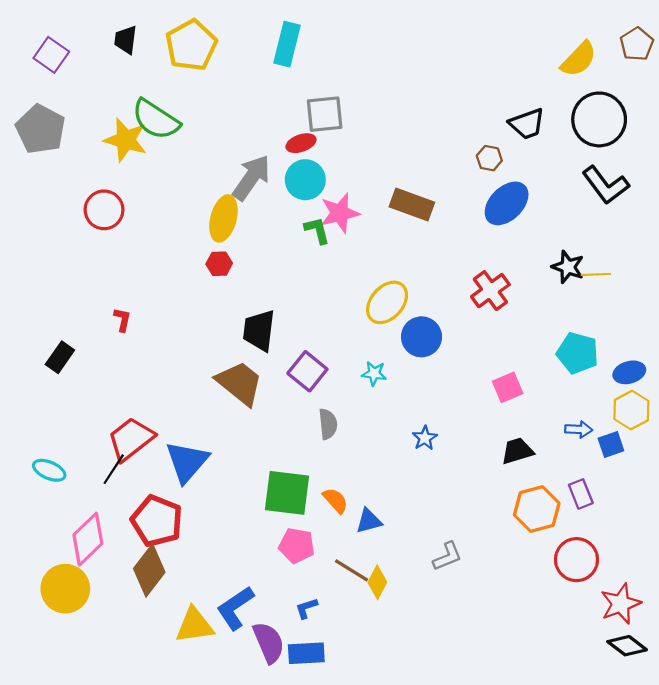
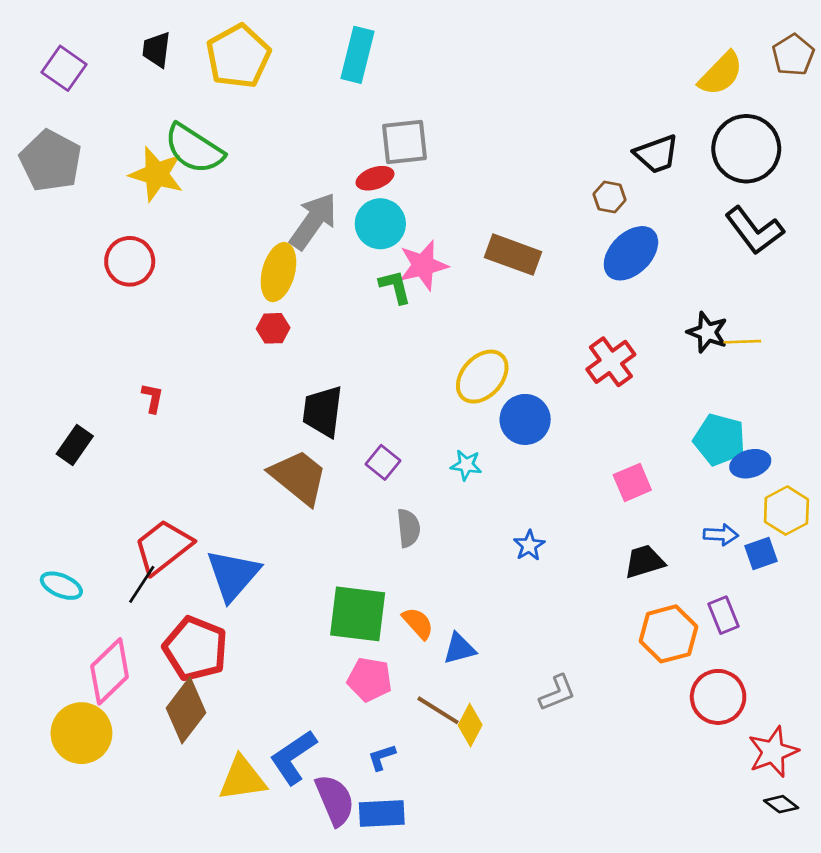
purple square: (307, 371) -> (383, 462), size x0.7
blue ellipse: (629, 372) -> (750, 464), moved
black diamond: (627, 646) -> (781, 804), size x0.7

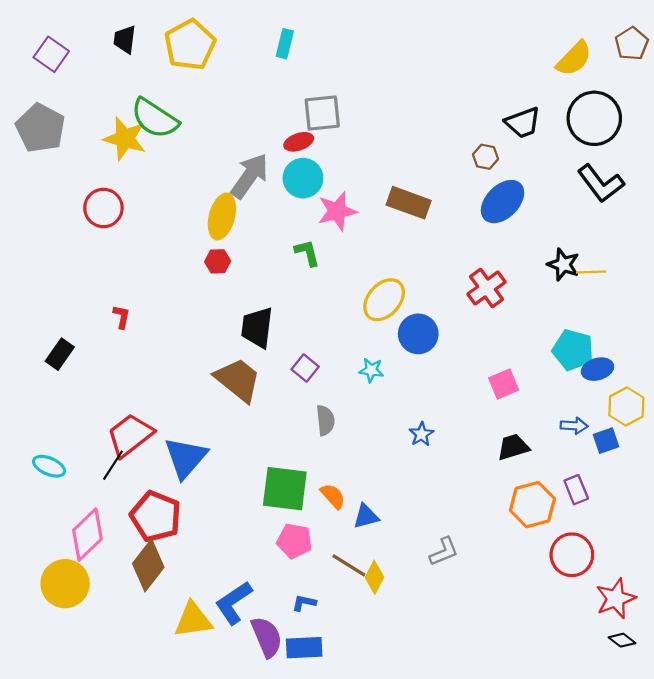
cyan rectangle: (358, 55) -> (285, 44), size x0.7
green L-shape: (395, 287) -> (307, 253), moved
blue L-shape: (382, 757) -> (304, 603), turned 30

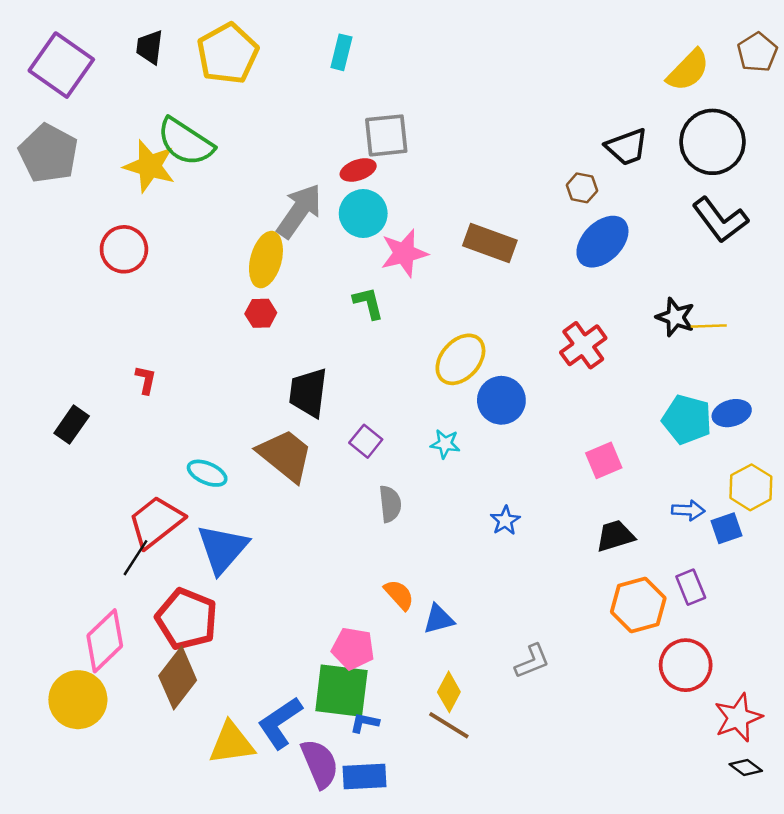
purple square: (51, 54) -> (61, 65), size x1.5
blue ellipse: (598, 369) -> (732, 413), moved
cyan ellipse: (49, 466) -> (207, 473), moved
green square: (285, 489) -> (341, 691), moved
brown line: (349, 565) -> (449, 725), moved

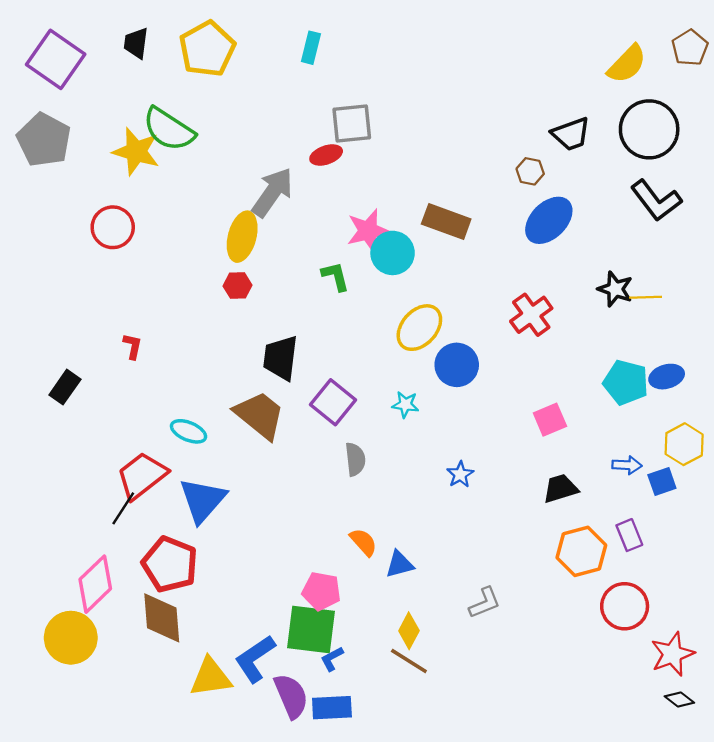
cyan circle: (363, 213) -> (393, 253), moved
purple square: (366, 441) -> (333, 402), size x1.5
brown diamond: (178, 678) -> (162, 618), turned -42
blue L-shape: (364, 723) -> (332, 659), turned -40

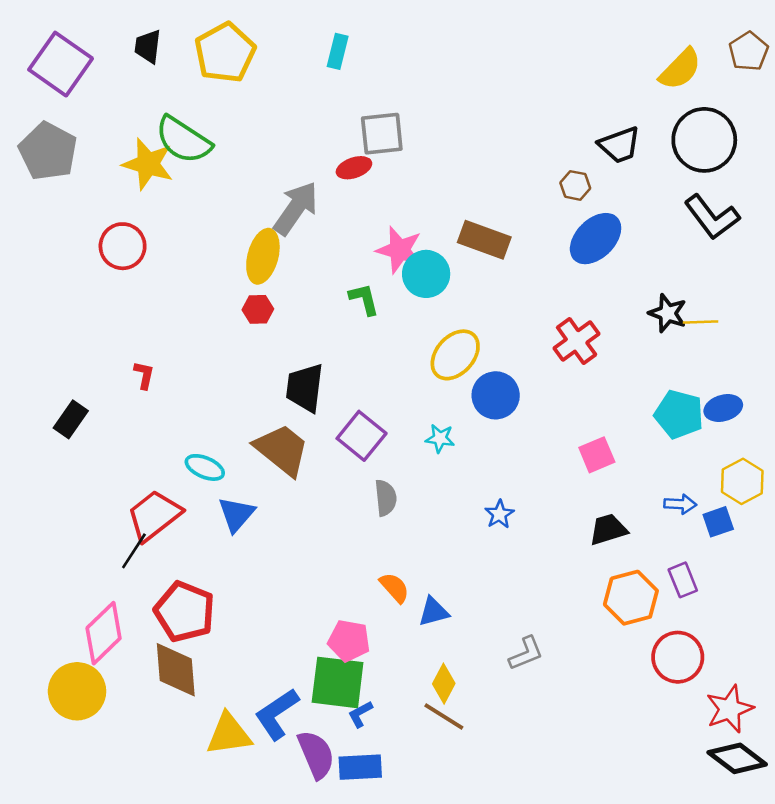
pink star: (368, 231) -> (400, 250), turned 30
blue triangle: (203, 500) -> (236, 514), moved, size x0.7
black diamond: (679, 700) -> (737, 758), size x1.8

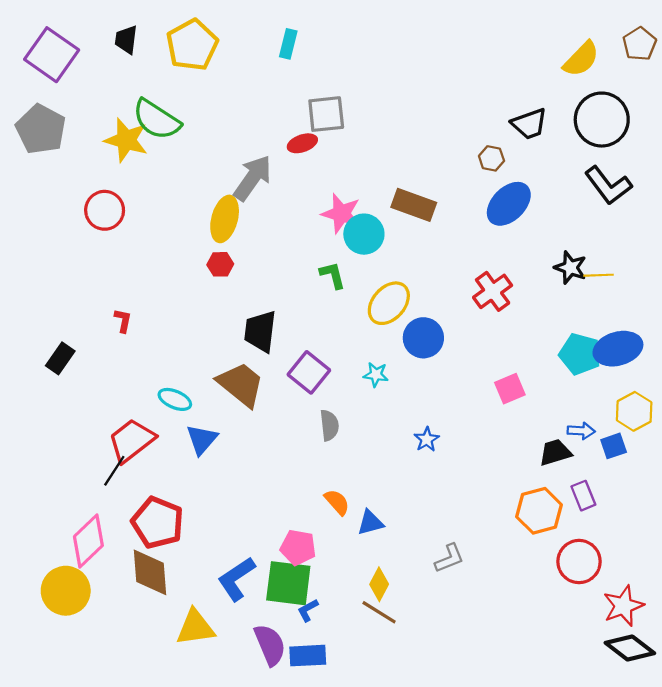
green L-shape: (364, 299) -> (333, 275), moved
blue ellipse: (723, 408) -> (618, 349), size x1.5
black trapezoid: (608, 529) -> (555, 452), moved
blue L-shape: (277, 714) -> (236, 579), moved

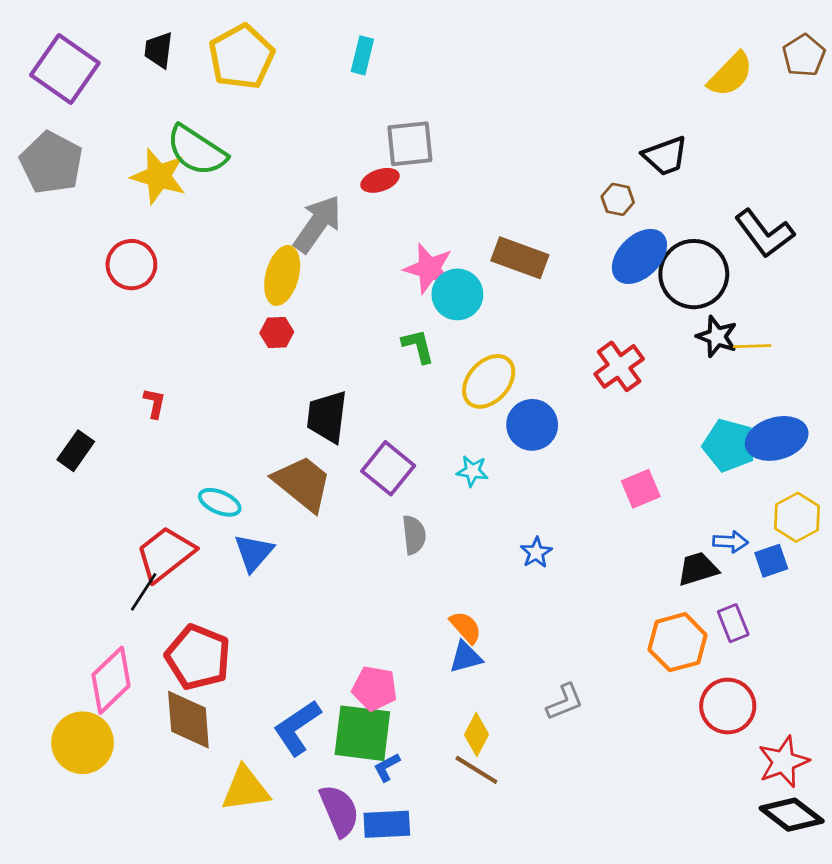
black circle: (602, 120) -> (694, 274), moved
orange semicircle: (337, 502) -> (466, 627), moved

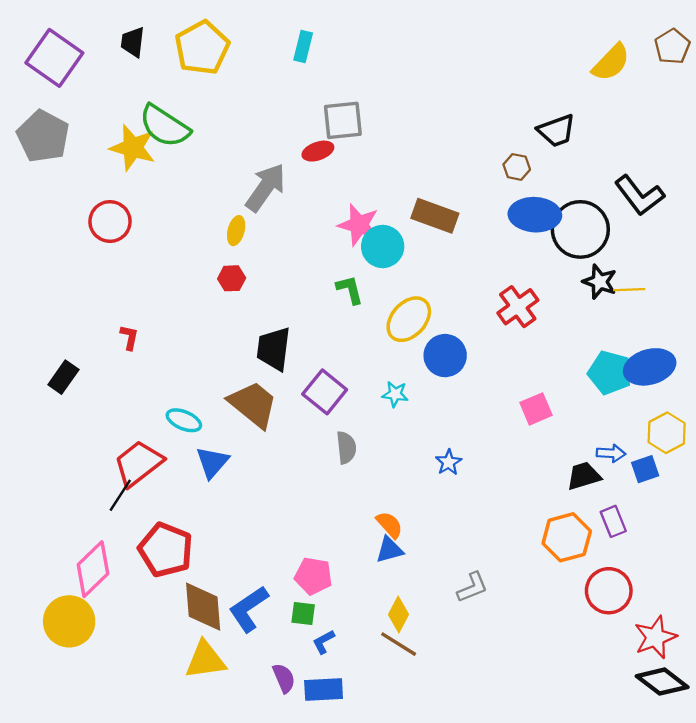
blue ellipse: (639, 256) -> (535, 215), turned 48
yellow ellipse: (282, 275) -> (236, 231), size x0.6
brown diamond: (188, 720) -> (203, 607), moved
green square: (362, 733) -> (303, 613), size x0.5
purple semicircle: (339, 811) -> (284, 678), size x0.7

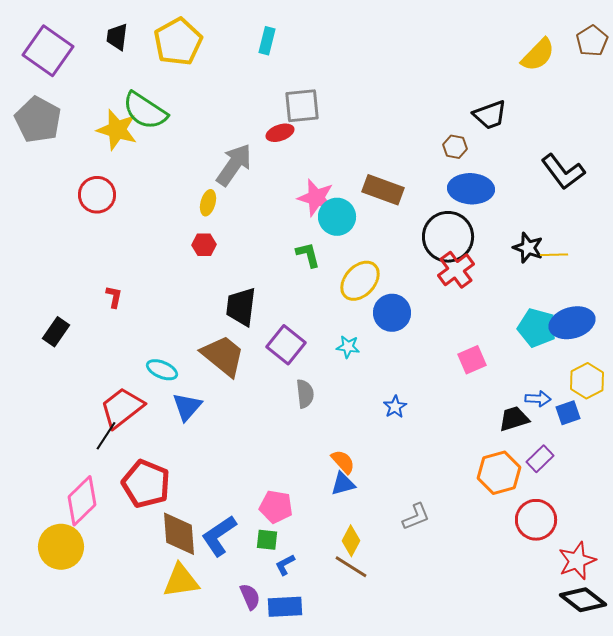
black circle: (580, 229) -> (448, 237), moved
purple rectangle: (613, 521) -> (540, 459), turned 68

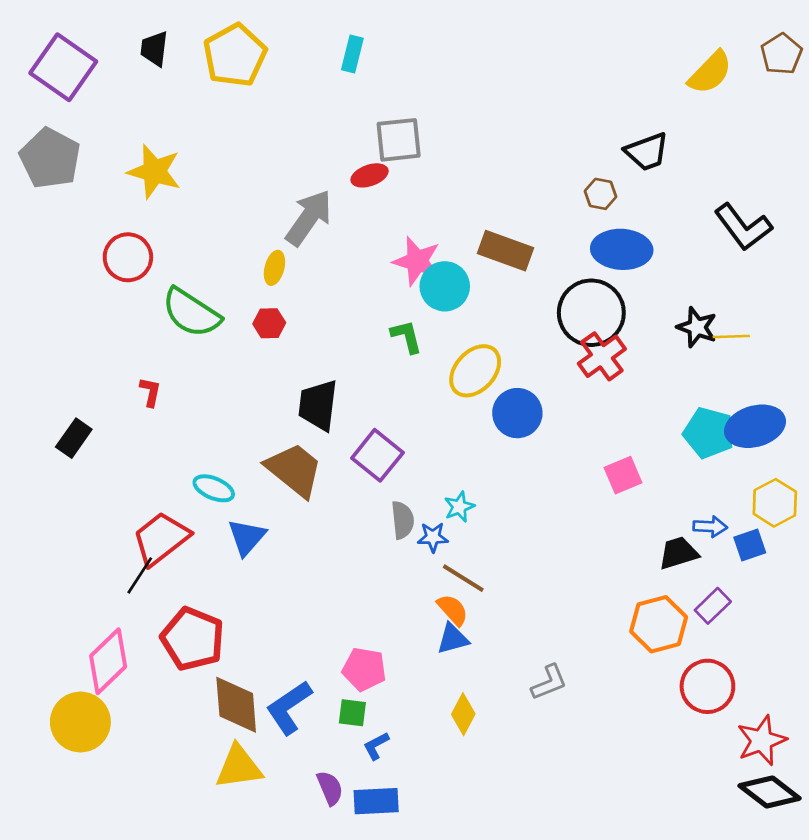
green semicircle: (145, 111) -> (191, 313), moved
cyan star: (348, 347) -> (459, 507), moved, turned -30
blue star: (395, 407) -> (433, 537), moved, turned 30
brown line: (351, 567) -> (463, 578), moved

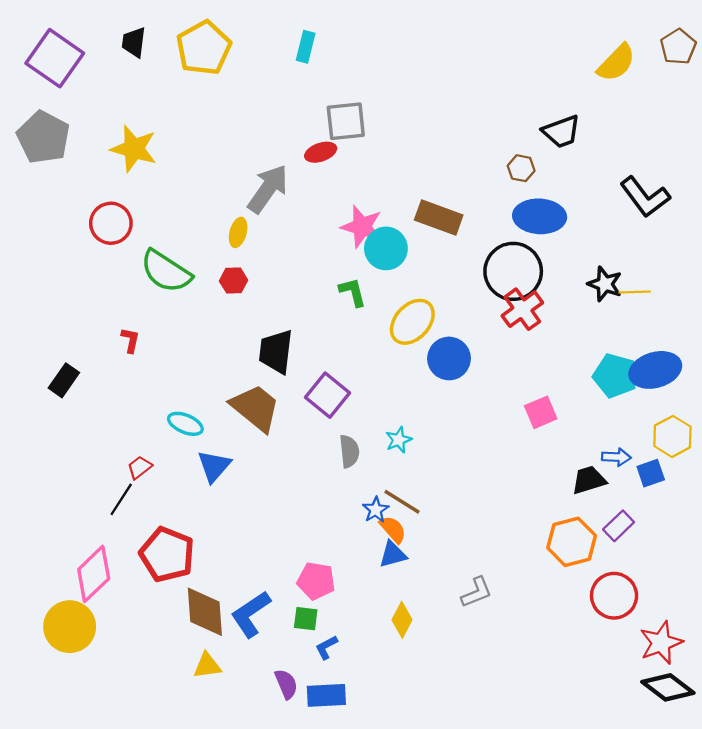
blue star: (433, 537) -> (376, 510), moved, turned -30
red trapezoid: (161, 538) -> (140, 467), size x0.5
yellow triangle: (239, 767) -> (207, 666), size x0.7

